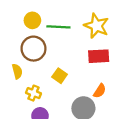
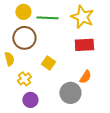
yellow cross: (33, 93) -> (24, 79), turned 32

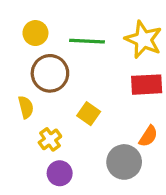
yellow circle: (23, 12) -> (35, 33), moved

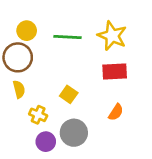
brown circle: (50, 73) -> (18, 57), moved
yellow cross: (50, 139) -> (38, 115), turned -30
gray circle: (124, 162) -> (74, 133), moved

